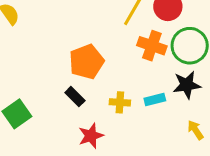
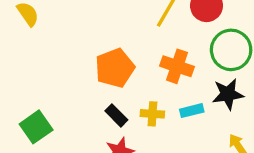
orange cross: (152, 46) -> (177, 66), moved
black rectangle: (75, 97) -> (116, 115), moved

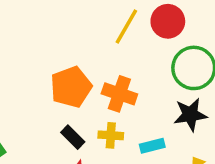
orange cross: (177, 66) -> (119, 94), moved
cyan rectangle: (192, 111) -> (152, 146), moved

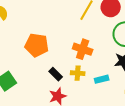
orange pentagon: (71, 87) -> (37, 45), moved, turned 30

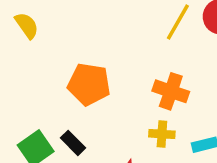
black rectangle: (56, 74) -> (73, 143), moved

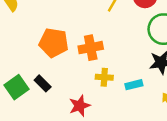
orange cross: (171, 91) -> (91, 48), moved, turned -30

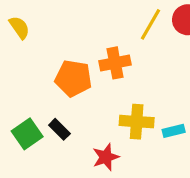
orange cross: (91, 48) -> (115, 63), moved
yellow cross: (104, 77) -> (137, 122), size x1.5

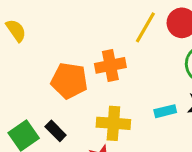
yellow cross: (137, 122) -> (113, 123), moved
cyan rectangle: (174, 131) -> (165, 111), moved

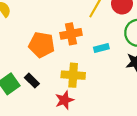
cyan rectangle: (165, 111) -> (101, 48), moved

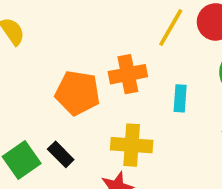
cyan rectangle: (101, 48) -> (180, 98), turned -72

